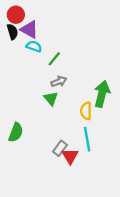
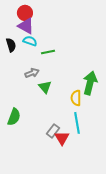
red circle: (16, 15) -> (25, 13), moved
black semicircle: (12, 32) -> (11, 45), moved
green line: (54, 59) -> (48, 52), turned 40
gray arrow: (59, 81) -> (32, 73), moved

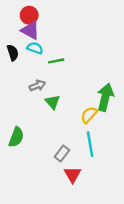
yellow semicircle: (76, 98) -> (89, 115), turned 42
red triangle: (62, 138) -> (73, 175), moved

